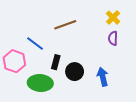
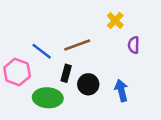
yellow cross: (113, 18) -> (115, 20), moved
brown line: (65, 25) -> (77, 45), moved

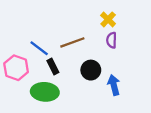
purple semicircle: (134, 45) -> (111, 40), moved
black rectangle: (66, 73) -> (53, 67), moved, turned -42
black circle: (88, 84) -> (91, 70), moved

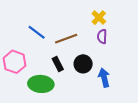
blue line: (39, 48) -> (37, 32), moved
black rectangle: (53, 67) -> (58, 64), moved

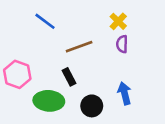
blue line: (37, 32) -> (45, 21), moved
black circle: (83, 64) -> (92, 106), moved

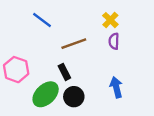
green ellipse: (49, 101) -> (46, 94), turned -48
black circle: (92, 106) -> (74, 97), moved

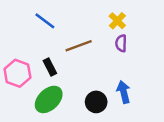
black rectangle: (64, 72) -> (50, 67), moved
black circle: (74, 97) -> (96, 102), moved

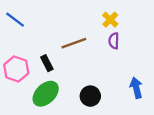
blue line: (45, 21) -> (15, 20), moved
blue arrow: (124, 92) -> (136, 88), moved

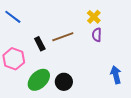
black rectangle: (47, 63) -> (40, 44), moved
black circle: (90, 96) -> (64, 82), moved

